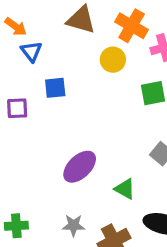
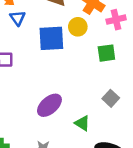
blue square: (55, 88) -> (51, 38), moved, size x1.6

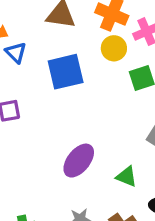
yellow circle: (78, 27) -> (114, 48), moved

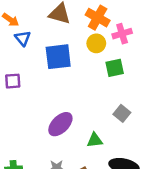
green triangle: (126, 177) -> (95, 140), turned -35

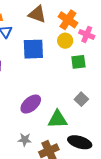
pink cross: (122, 34) -> (87, 34), turned 35
green triangle: (95, 140) -> (58, 119), size x1.5

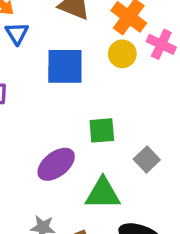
green square: (78, 62) -> (102, 130), moved

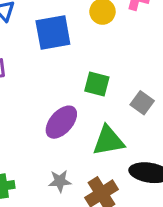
green square: (102, 130) -> (97, 84), turned 30

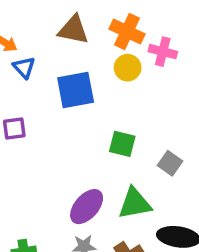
purple ellipse: (61, 122) -> (87, 207), moved

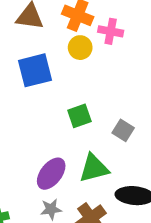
green square: (122, 144) -> (79, 116), turned -30

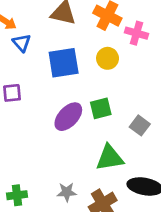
yellow circle: (80, 48) -> (108, 58), moved
purple ellipse: (51, 174) -> (68, 117), moved

